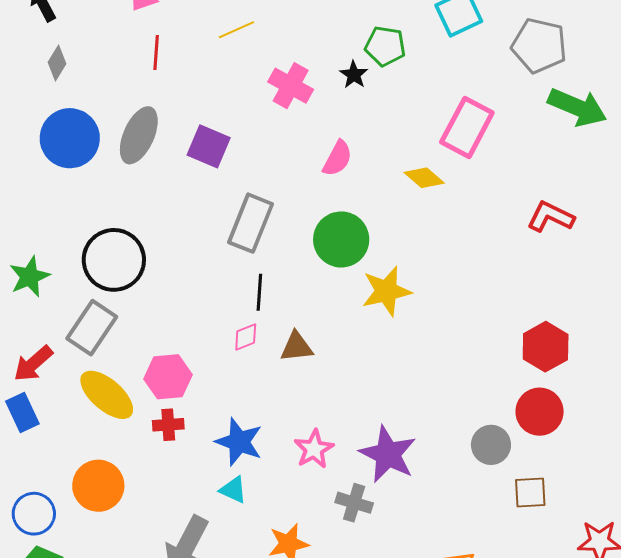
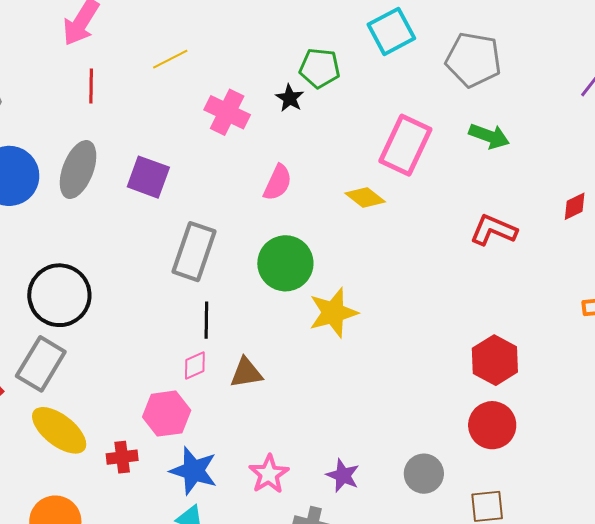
green arrow: (577, 107) -> (489, 136), moved, size x0.7
pink hexagon: (168, 377) -> (167, 414), moved
gray circle: (491, 445) -> (424, 474), moved
purple star: (388, 454) -> (343, 475), size x0.6

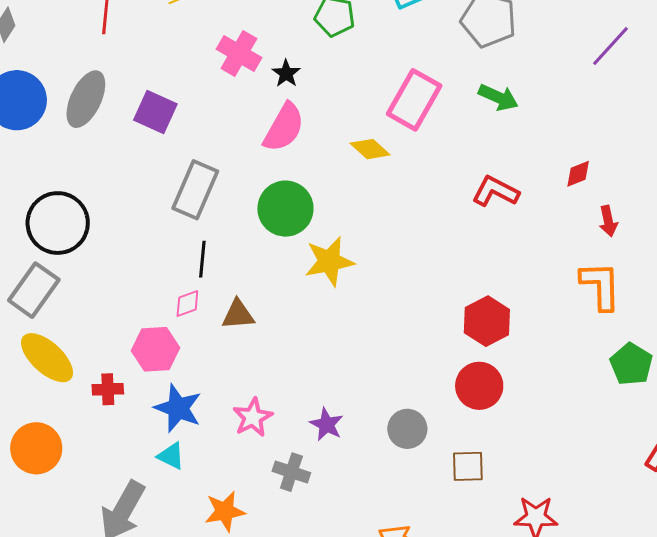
black star: (290, 98) -> (286, 73), moved
pink semicircle: (278, 183) -> (284, 127), size x1.4

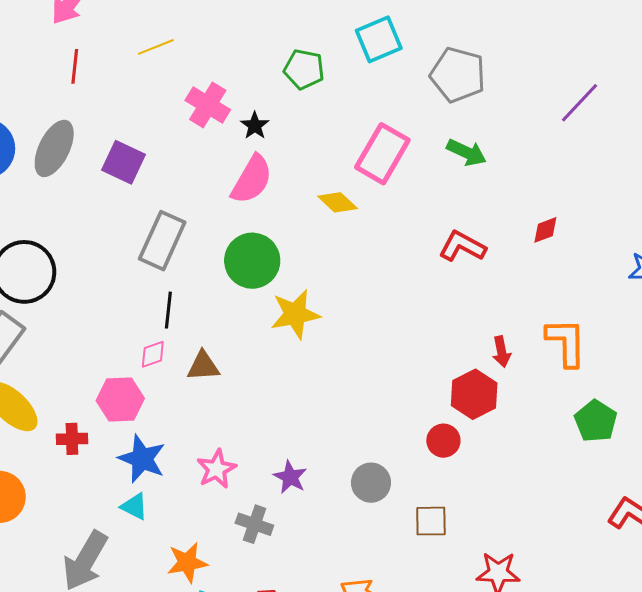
red arrow: (608, 221) -> (502, 352), moved
red hexagon: (487, 321) -> (474, 394), moved
red circle: (479, 386) -> (443, 441), size x0.7

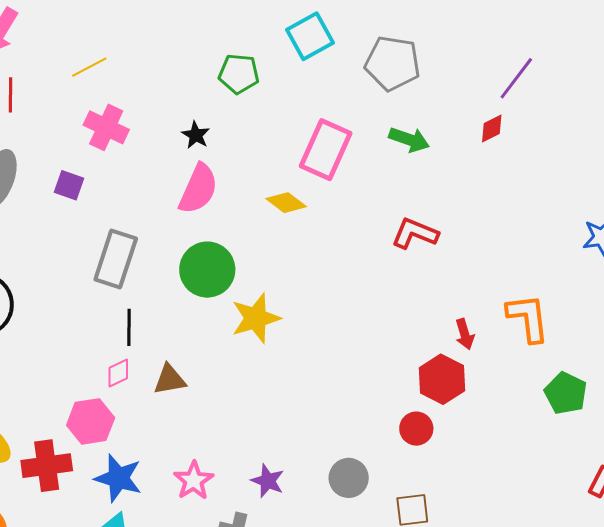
pink cross: (208, 105) -> (106, 127), moved
purple square: (123, 162) -> (69, 185), size x0.7
red diamond: (545, 230) -> (492, 128), moved
red cross: (72, 439) -> (47, 466), size x1.6

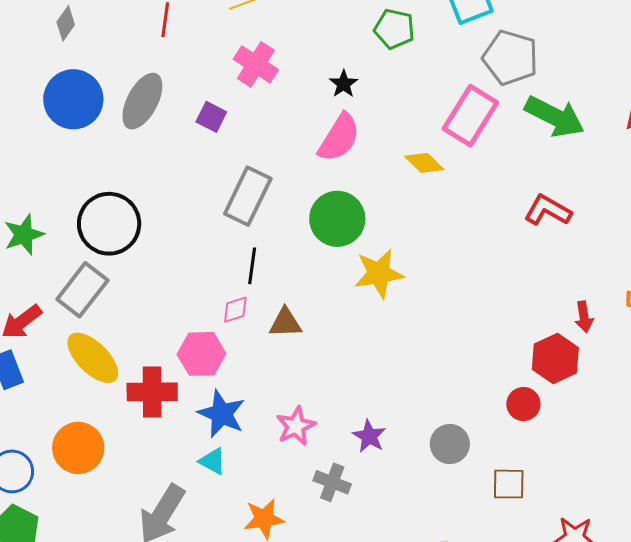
gray pentagon: (392, 63) -> (510, 58), moved
green arrow: (409, 140) -> (555, 117), size x1.5

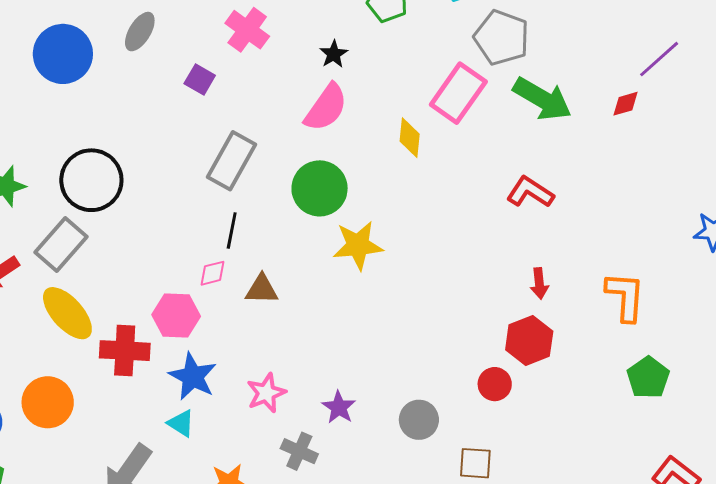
gray ellipse: (142, 101) -> (140, 32), moved, size x0.7
yellow diamond: (424, 163) -> (410, 138), turned 48
red arrow: (584, 317) -> (539, 283), moved

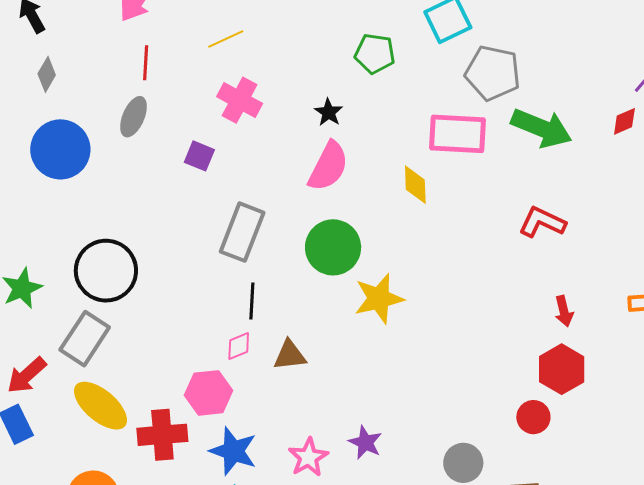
pink rectangle: (458, 93) -> (457, 134), turned 66
purple star: (339, 407) -> (365, 443), moved

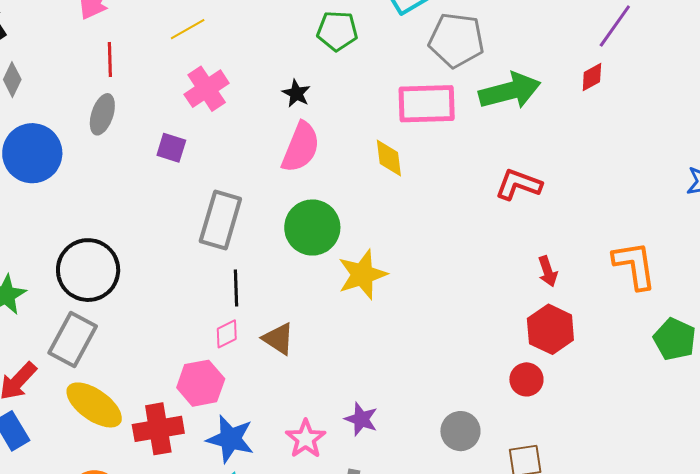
pink cross: (240, 100) -> (207, 89), turned 33
green arrow: (541, 128) -> (510, 91), turned -32
brown triangle: (290, 355) -> (278, 339), turned 45

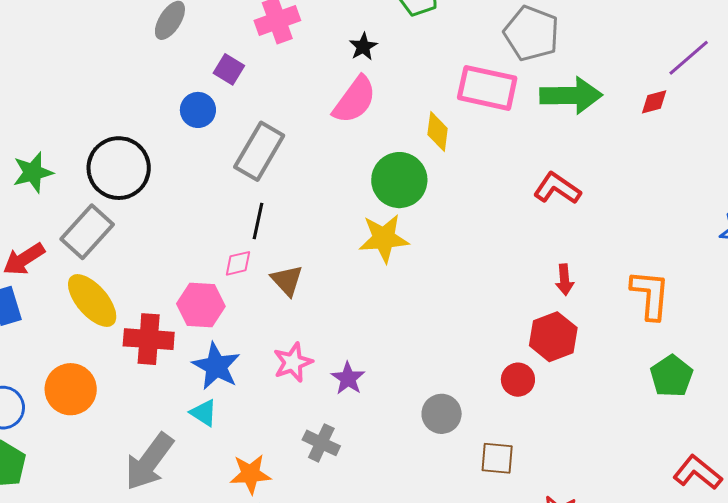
blue circle: (32, 153) -> (198, 110), moved, size x0.6
green circle: (312, 228) -> (399, 180), moved
pink star: (306, 439) -> (293, 362), moved

